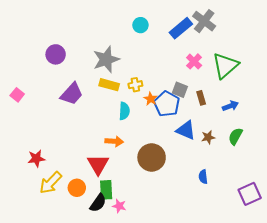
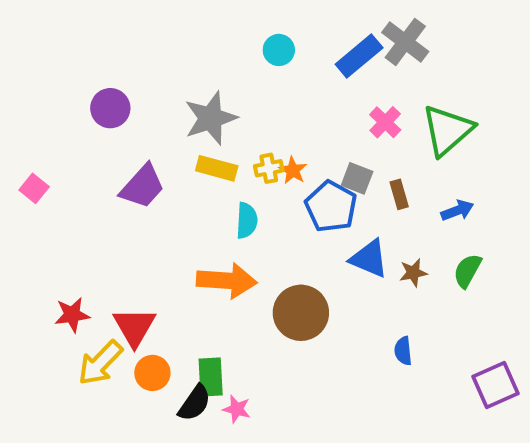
orange star: (151, 99) -> (293, 170), moved
orange arrow: (114, 141) -> (227, 281), size x1.6
red triangle: (98, 165) -> (134, 327), moved

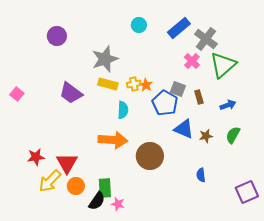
gray cross: (405, 42) -> (206, 39), moved
purple circle: (110, 108) -> (57, 36), moved
purple trapezoid: (142, 186) -> (71, 93), turned 85

